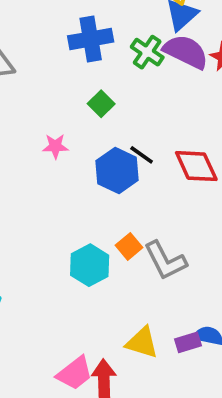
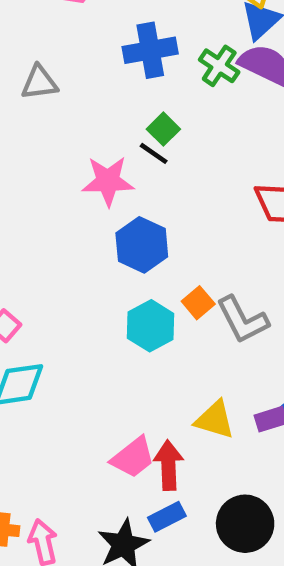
pink star: (55, 146) -> (108, 181), size x1.6
black line: (142, 155) -> (154, 153), moved
blue hexagon: (117, 171) -> (142, 245), moved

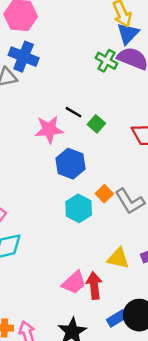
blue cross: (150, 50) -> (24, 57), moved, turned 36
green square: (163, 129) -> (96, 124), moved
blue rectangle: (167, 517) -> (117, 318), moved

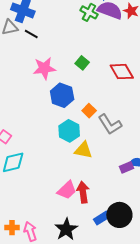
black line: (73, 112) -> (31, 34), moved
orange square: (104, 194) -> (89, 111), moved
yellow triangle: (118, 258) -> (83, 150), moved

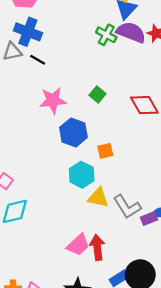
orange square: (89, 111) -> (105, 151), turned 32
gray L-shape: (110, 124) -> (127, 207), moved

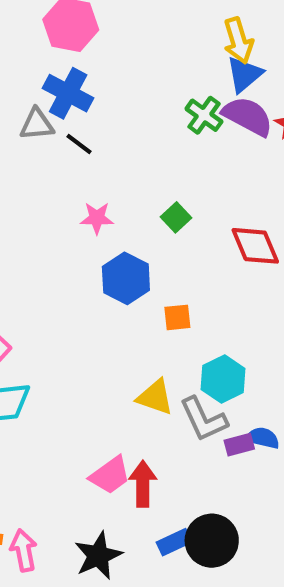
pink star: (53, 100) -> (97, 218), size x0.7
cyan hexagon: (82, 175) -> (223, 379), moved

